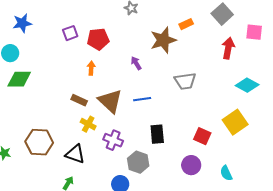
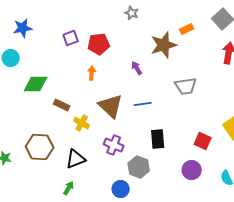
green diamond: (19, 79) -> (36, 84), moved
brown rectangle: (79, 100) -> (62, 105), moved
yellow cross: (88, 124) -> (82, 123), moved
black triangle: (75, 154) -> (76, 159), turned -40

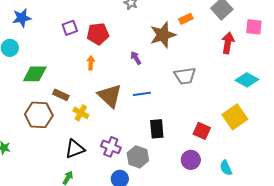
purple cross: (114, 145) -> (111, 147), moved
brown hexagon: (40, 147) -> (39, 115), moved

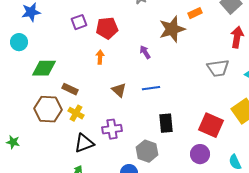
gray trapezoid: (185, 76) -> (218, 68), moved
brown triangle: (110, 96) -> (119, 90), size x0.6
yellow cross: (81, 113) -> (76, 113), moved
red square: (202, 131) -> (211, 125), size x1.4
purple cross: (111, 147) -> (112, 129), moved, turned -30

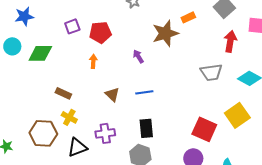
green diamond: (44, 68) -> (40, 53), moved
brown hexagon: (48, 109) -> (43, 133), moved
black rectangle: (166, 123) -> (146, 128), moved

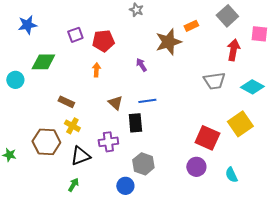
cyan circle: (12, 46) -> (15, 80), moved
black rectangle: (146, 128) -> (135, 123), moved

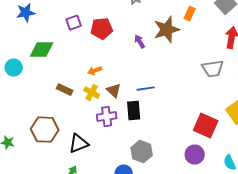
orange rectangle: (191, 26) -> (190, 14), turned -40
purple arrow: (141, 65) -> (140, 42), moved
orange arrow: (96, 70) -> (95, 71), moved, turned -112
yellow cross: (72, 126) -> (92, 93), moved
purple cross: (108, 142) -> (107, 117), moved

